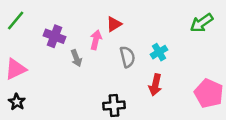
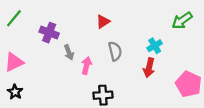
pink arrow: (96, 40) -> (86, 65), moved
cyan cross: (159, 52) -> (155, 46), moved
red arrow: (155, 85) -> (149, 68), moved

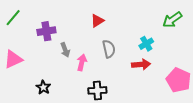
purple cross: (49, 33) -> (46, 31), turned -30
red arrow: (149, 68) -> (141, 64), turned -108
black star: (15, 92) -> (43, 87), moved

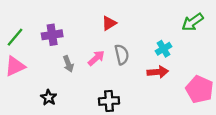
green line: (13, 18) -> (15, 37), moved
gray arrow: (65, 50) -> (68, 64), moved
pink arrow: (82, 62) -> (96, 58), moved, turned 35

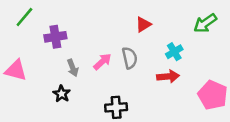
red triangle: (109, 23) -> (143, 24), moved
green line: (15, 37) -> (24, 17), moved
pink triangle: (15, 66) -> (16, 70), turned 40
black star: (49, 97) -> (62, 94), moved

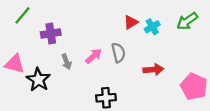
cyan cross: (174, 52) -> (152, 27), moved
black star: (62, 94) -> (38, 80), moved, size x1.5

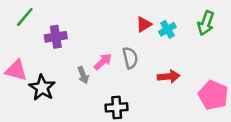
green arrow: (187, 21) -> (206, 23), turned -35
gray arrow: (66, 62) -> (83, 75), moved

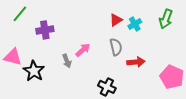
gray semicircle: (130, 58) -> (116, 47), moved
black cross: (117, 107) -> (107, 87), moved, turned 30

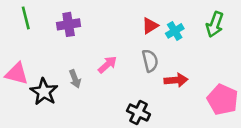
green line: (20, 14) -> (26, 18), turned -54
purple cross: (45, 30) -> (69, 24), moved
gray arrow: (67, 61) -> (75, 79), moved

